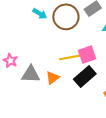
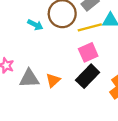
cyan arrow: (40, 14) -> (35, 25), moved
yellow line: (71, 57) -> (90, 27), moved

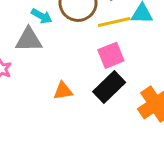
gray triangle: (29, 79) -> (29, 40), moved
orange triangle: (53, 80) -> (63, 91), turned 32

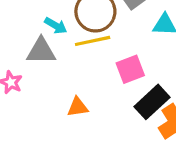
yellow line: (114, 22) -> (93, 41), moved
black rectangle: (109, 87) -> (152, 102), moved

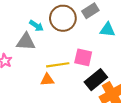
yellow line: (93, 41) -> (58, 65), moved
pink square: (130, 69) -> (83, 57), turned 30

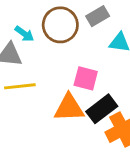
yellow line: (58, 65) -> (20, 86), moved
orange triangle: (47, 80) -> (69, 108), moved, size x1.6

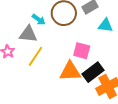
yellow line: (20, 86) -> (36, 56), turned -50

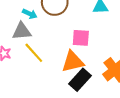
yellow line: (36, 56) -> (34, 53), turned -65
black rectangle: (93, 72) -> (80, 80), moved

